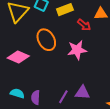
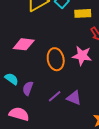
orange ellipse: (46, 40) -> (56, 59), moved
pink diamond: (18, 57) -> (24, 44), turned -35

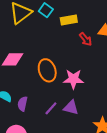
pink star: (82, 56) -> (73, 79), moved

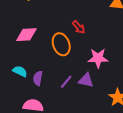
red arrow: (86, 39) -> (79, 27), moved
pink star: (73, 79) -> (98, 58), moved

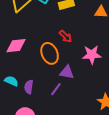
pink star: (98, 58) -> (92, 55), moved
purple triangle: (86, 80) -> (67, 72), moved

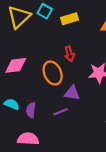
red arrow: (65, 36) -> (69, 54), turned 32
purple line: (56, 89) -> (61, 112), turned 32

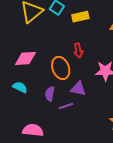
cyan semicircle: (12, 104) -> (20, 87), moved
purple semicircle: (31, 110) -> (50, 94), moved

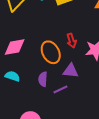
red arrow: (78, 51) -> (71, 41), moved

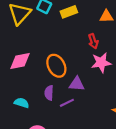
red arrow: (71, 41) -> (93, 41), moved
cyan semicircle: (12, 76) -> (22, 103), moved

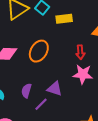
orange ellipse: (56, 66) -> (39, 51), moved, turned 45
purple line: (67, 103) -> (41, 104), turned -32

